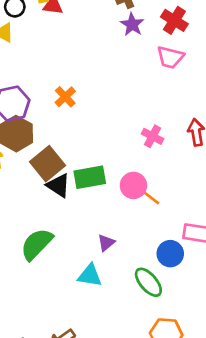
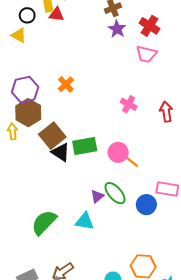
pink cross: (153, 136) -> (129, 104), moved
green semicircle: (37, 244) -> (44, 222), moved
green ellipse: (148, 282) -> (115, 193), moved

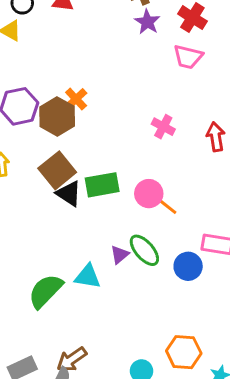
brown hexagon: (28, 113) -> (57, 116), moved
cyan triangle: (85, 221) -> (88, 276), moved

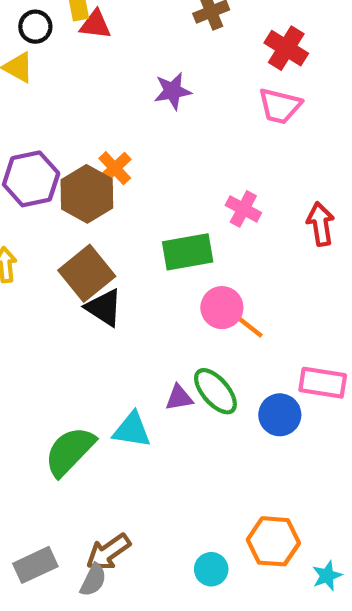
purple star: (147, 22) -> (173, 91), moved, turned 30
green rectangle: (102, 185) -> (188, 252), moved
purple triangle: (120, 255) -> (179, 398), turned 30

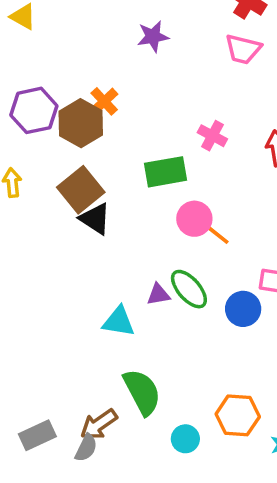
green semicircle: (70, 451) -> (142, 392), moved, turned 108

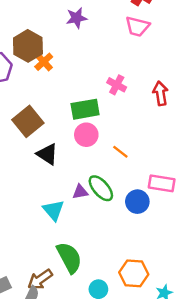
brown hexagon: (81, 123) -> (28, 46), moved
black triangle: (95, 219) -> (47, 154), moved
pink circle: (194, 219) -> (86, 135), moved
cyan triangle: (119, 322) -> (53, 210), turned 40

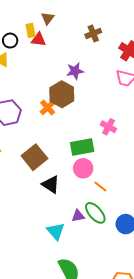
brown hexagon: (28, 46) -> (62, 94), moved
orange line: (120, 152) -> (100, 187), moved

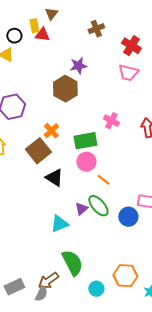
orange cross: (48, 107) -> (51, 131), moved
purple triangle: (78, 216) -> (81, 209), turned -32
cyan triangle: (56, 231) -> (59, 224), turned 48

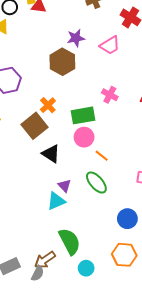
pink trapezoid: (128, 73) -> (110, 45), moved, turned -45
purple triangle: (81, 209) -> (64, 186), moved, turned -32
blue circle: (128, 217) -> (127, 219), moved
cyan circle: (96, 289) -> (86, 268), moved

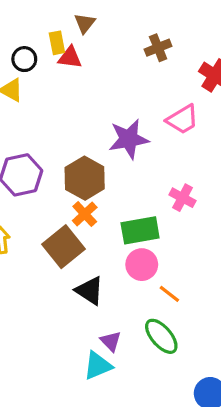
purple star: (76, 38) -> (129, 139), moved, size x1.4
brown hexagon: (62, 62) -> (85, 178), moved

